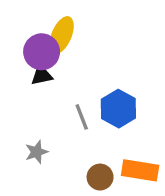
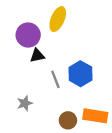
yellow ellipse: (62, 35) -> (58, 19), moved
black triangle: (42, 75) -> (37, 55), moved

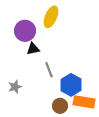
blue hexagon: (80, 74) -> (71, 85), moved
gray star: (25, 103) -> (15, 87), moved

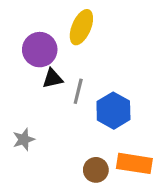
gray line: (49, 70) -> (78, 91), moved, turned 35
blue hexagon: (71, 85) -> (113, 111), moved

